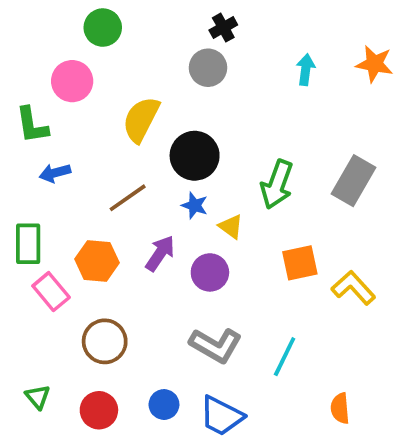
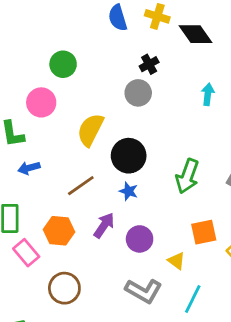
yellow triangle: (231, 227) -> (176, 261), moved

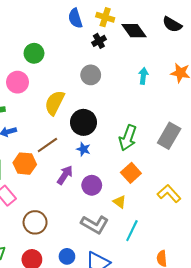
black cross: (149, 64) -> (99, 41), moved
orange hexagon: (59, 231) -> (25, 164), moved
orange square: (204, 232) -> (131, 173), moved, turned -30

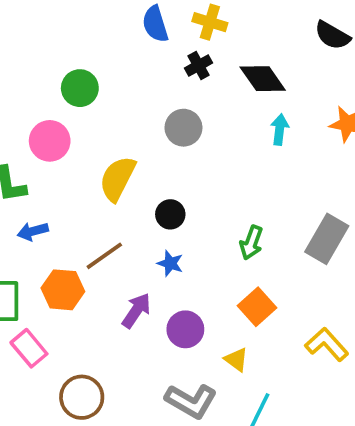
black diamond: (134, 31) -> (263, 79), moved
black circle: (83, 122) -> (170, 214), size x0.6
green arrow: (128, 138) -> (251, 243), size x0.7

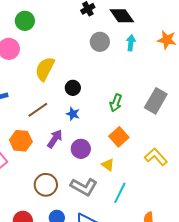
gray circle: (183, 128) -> (100, 42), moved
orange hexagon: (63, 290) -> (21, 141), moved
brown circle: (82, 397) -> (46, 185), moved

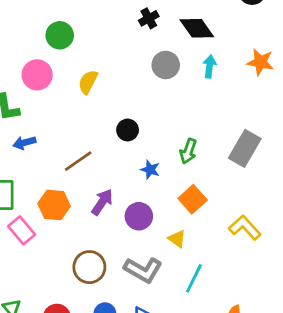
yellow semicircle: (45, 69) -> (88, 82), moved, size x0.7
blue star: (73, 114) -> (150, 170), moved

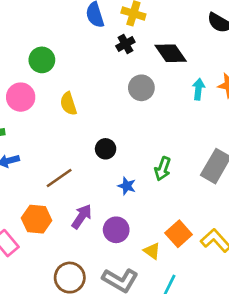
cyan arrow: (209, 66) -> (198, 89), moved
yellow semicircle: (88, 82) -> (68, 104), turned -45
orange square: (193, 199) -> (179, 234), moved

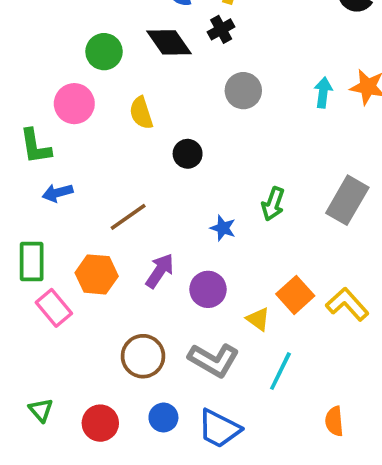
black diamond: (171, 53) -> (169, 42), moved
black circle: (106, 149) -> (188, 154), moved

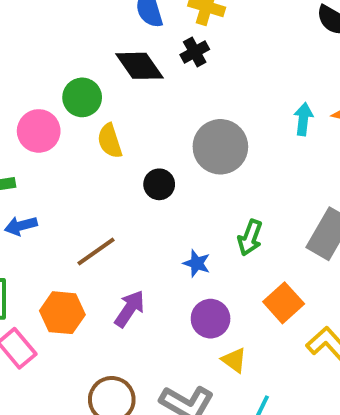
green circle: (104, 52) -> (82, 97), moved
gray circle: (243, 91) -> (220, 147), moved, size x1.4
purple circle: (208, 289) -> (211, 319), moved
orange square: (295, 295) -> (284, 303), moved

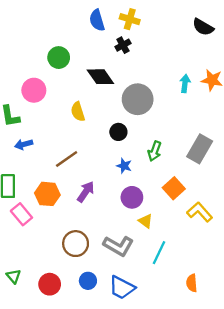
black diamond: (139, 66) -> (100, 77), moved
green circle: (82, 97) -> (59, 58), moved
yellow semicircle: (110, 141) -> (78, 112), moved
black circle: (159, 184) -> (118, 132), moved

